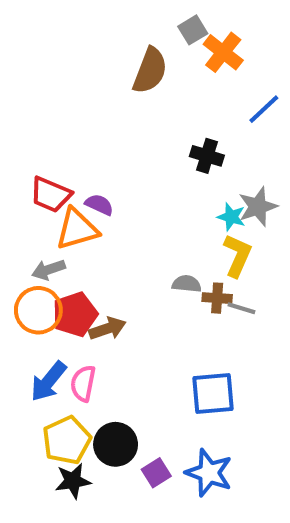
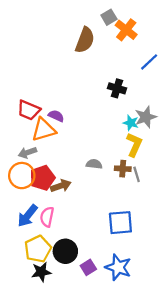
gray semicircle: (187, 284) -> (94, 164), moved
gray line: (241, 308) -> (137, 174), turned 56

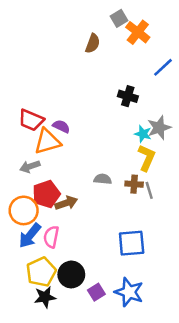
brown semicircle: (85, 40) -> (93, 43), size x0.7
orange circle: (22, 176) -> (24, 210), moved

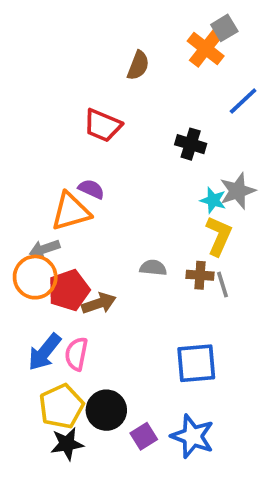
gray square: (119, 18) -> (224, 28), moved
red trapezoid: (31, 120) -> (103, 125), moved
orange circle: (24, 210) -> (35, 277), moved

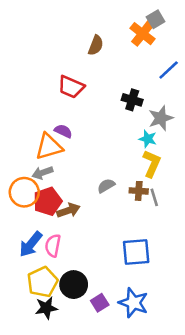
gray star: (237, 191) -> (161, 118), moved
gray arrow: (45, 249) -> (42, 173), moved
gray semicircle: (153, 268) -> (106, 186), turned -36

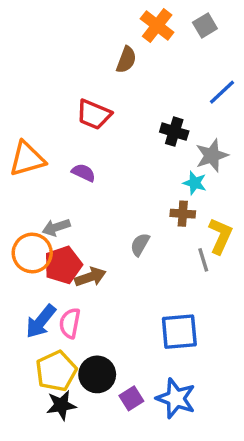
orange cross: (143, 34) -> (157, 26), moved
orange triangle: (49, 147) -> (27, 159), moved
yellow L-shape: (152, 164) -> (220, 236), moved
gray semicircle: (106, 186) -> (140, 244), turned -30
brown cross: (139, 191) -> (183, 214), moved

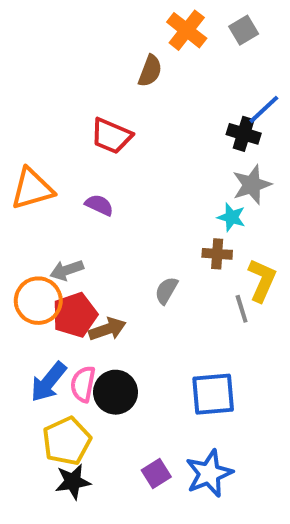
black cross: (174, 132) -> (244, 134), moved
black circle: (97, 374) -> (116, 392), moved
blue star: (176, 398) -> (209, 473), turned 30

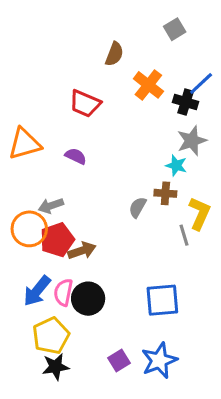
orange cross: (187, 30) -> (148, 85), moved
gray square: (244, 30) -> (175, 29), moved
gray semicircle: (166, 290) -> (138, 207), moved

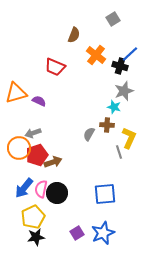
purple semicircle: (76, 156) -> (39, 101), moved

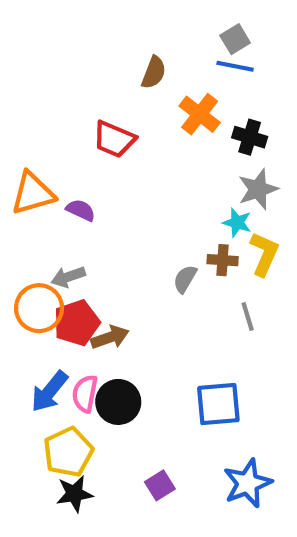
blue line: (130, 54) -> (235, 66), moved, turned 54
yellow L-shape: (129, 138) -> (264, 254), moved
blue star: (103, 233) -> (248, 483), moved

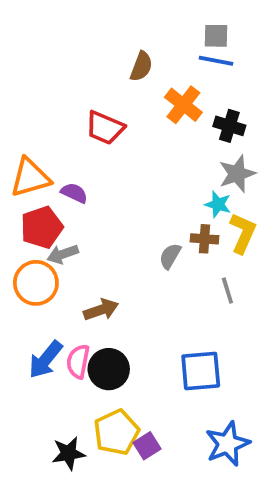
gray square: (235, 39) -> (216, 36), turned 32
red pentagon: (77, 323) -> (42, 227), moved
yellow pentagon: (68, 452) -> (116, 432), moved

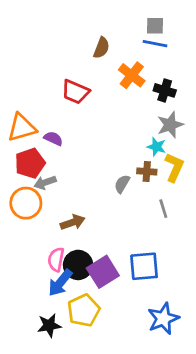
blue arrow: (46, 360) -> (60, 283), moved
purple square: (147, 446) -> (103, 272), moved, size x1.6

